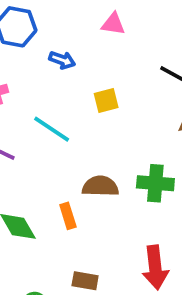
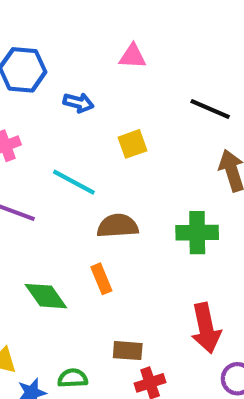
brown semicircle: (100, 186) -> (118, 226), moved

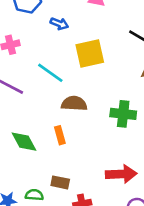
yellow square: (133, 144) -> (90, 54), size x1.6
red arrow: (206, 328) -> (121, 174), turned -88
brown rectangle: (128, 351) -> (60, 182), moved

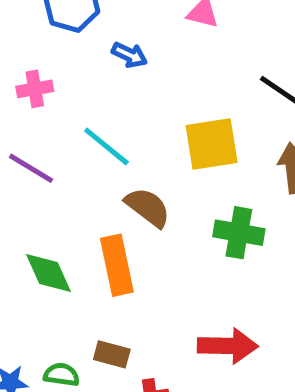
yellow square: (90, 54) -> (212, 144), moved
brown semicircle: (74, 104) -> (148, 207), turned 30
orange rectangle: (60, 135) -> (117, 265), size x1.6

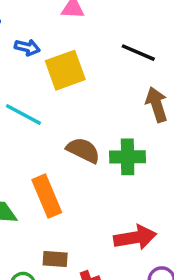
yellow square: (212, 144) -> (65, 70), moved
brown semicircle: (148, 207) -> (83, 150), moved

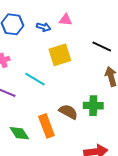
blue arrow: (27, 47) -> (44, 27), moved
brown semicircle: (83, 150) -> (68, 112), moved

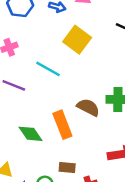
yellow square: (60, 55) -> (77, 40), turned -35

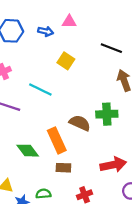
yellow square: (77, 40) -> (66, 61), size x0.7
brown rectangle: (67, 167) -> (63, 168), moved

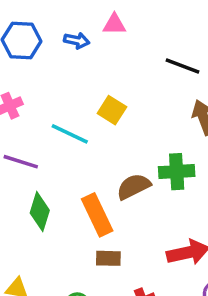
yellow square: (66, 61) -> (112, 110), moved
brown semicircle: (80, 123) -> (134, 186), turned -50
green diamond: (28, 151) -> (40, 212), moved, turned 55

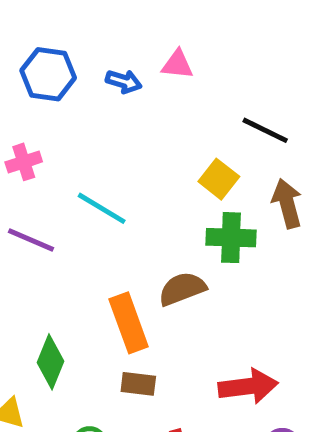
yellow square: (112, 110) -> (219, 179), moved
green cross: (177, 172) -> (231, 238), moved
green diamond: (40, 212) -> (51, 362), moved

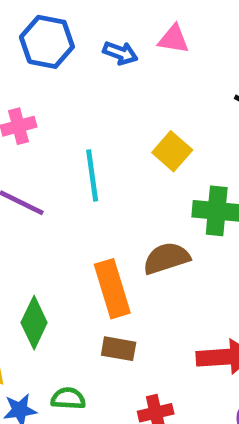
yellow square: (219, 179) -> (172, 151), moved
cyan line: (102, 208) -> (92, 176), turned 48

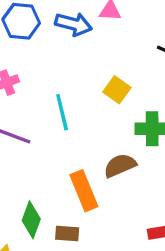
blue arrow: (120, 53) -> (74, 24), size x1.5
brown rectangle: (119, 349) -> (67, 234), moved

